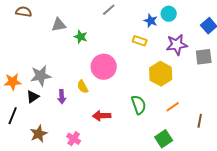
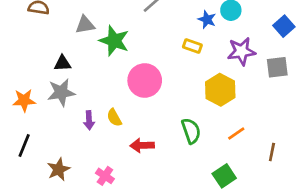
green star: (81, 37) -> (114, 41), size x1.6
yellow semicircle: (83, 87) -> (114, 118), moved
black triangle: (33, 97) -> (63, 63), moved, turned 32

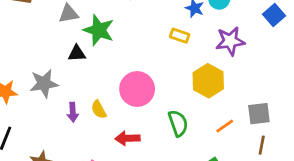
black triangle: (63, 63) -> (77, 53), moved
gray square: (277, 67) -> (259, 114), moved
pink circle: (145, 80) -> (137, 89), moved

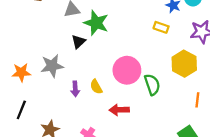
black triangle: (77, 53) -> (78, 42), turned -40
green semicircle: (178, 123) -> (152, 85), moved
orange line: (225, 126) -> (197, 100), turned -48

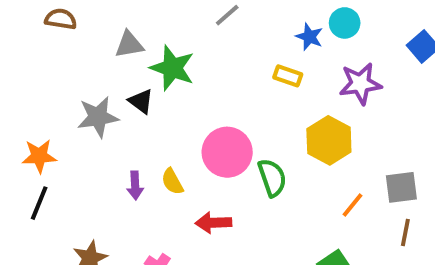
black triangle: (78, 42) -> (141, 101), turned -40
gray star: (52, 66) -> (98, 117), moved
orange line: (197, 100) -> (352, 205), turned 32
black line: (21, 110) -> (39, 203), moved

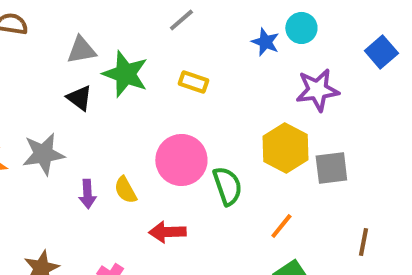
yellow rectangle: (288, 76) -> (193, 82), moved
black triangle: (141, 101) -> (79, 98), moved
gray star: (98, 117) -> (43, 154), moved
gray square: (401, 187) -> (331, 168), moved
orange line: (352, 205) -> (281, 226), moved

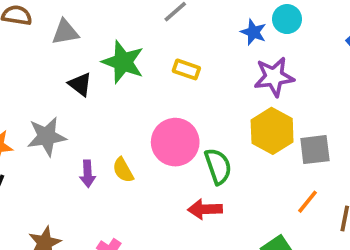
gray triangle: (81, 50) -> (65, 32), moved
purple star: (317, 90) -> (274, 77), moved
orange line: (281, 226) -> (308, 202), moved
red arrow: (167, 232) -> (205, 209), moved

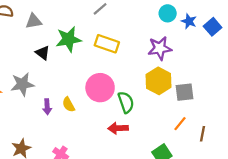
blue star: (253, 32) -> (189, 21), moved
green star: (123, 62) -> (69, 39), turned -30
yellow rectangle: (186, 69) -> (107, 44), size x1.5

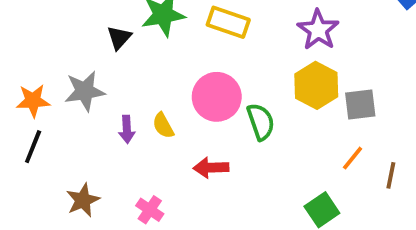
purple star: (160, 48) -> (318, 30), turned -30
black triangle: (43, 53) -> (119, 38), turned 35
red arrow: (118, 128) -> (211, 168), moved

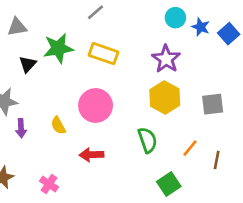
gray square: (360, 105) -> (213, 104), moved
green semicircle: (261, 122) -> (147, 140), moved
purple arrow: (127, 129) -> (21, 128), moved

